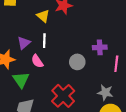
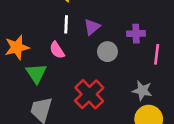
purple triangle: (24, 43) -> (92, 27), moved

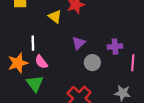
white line: (66, 24) -> (33, 43), moved
pink semicircle: (57, 50) -> (41, 62), moved

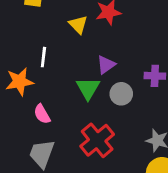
pink semicircle: (41, 62) -> (42, 114), moved
green triangle: (35, 83) -> (88, 88), moved

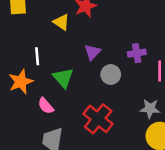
green triangle: (88, 88) -> (63, 78), moved

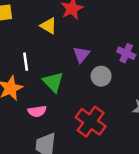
purple cross: (137, 53) -> (126, 53), turned 36
pink semicircle: (46, 106) -> (37, 111), turned -54

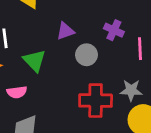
purple triangle: (81, 54) -> (65, 31), turned 30
red cross: (91, 122) -> (96, 101), moved, turned -36

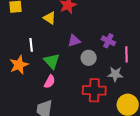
gray star: (131, 90) -> (115, 74), moved
pink semicircle: (17, 92) -> (50, 82), moved, turned -56

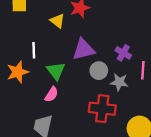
purple triangle: (74, 41) -> (84, 49), size x1.5
gray star: (115, 74) -> (119, 82), moved

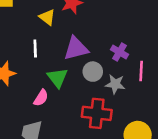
white line: (34, 50) -> (35, 49), moved
green triangle: (56, 71) -> (57, 78), moved

